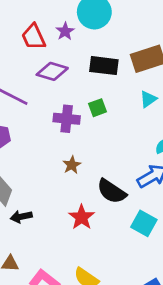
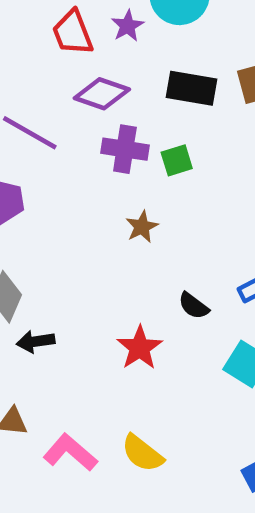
purple cross: (67, 119) -> (125, 149), moved
brown star: (72, 165) -> (142, 227), moved
black semicircle: (112, 191) -> (194, 306), size x0.6

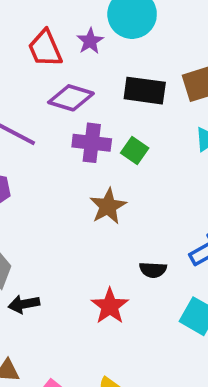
green square: (177, 160) -> (135, 151), turned -36
brown star: (142, 227) -> (108, 206), size x1.4
black semicircle: (194, 306) -> (153, 270), turned -32

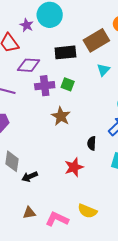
purple star: (90, 41) -> (27, 25), moved
black semicircle: (153, 270) -> (92, 143), turned 104
red star: (110, 306) -> (74, 167), turned 30

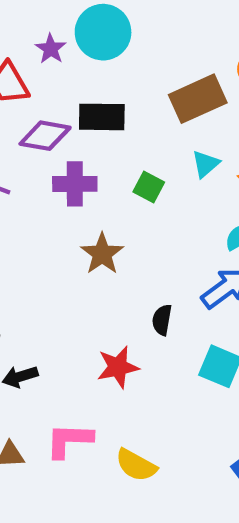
black rectangle: (65, 52) -> (102, 117), moved
green square: (68, 84) -> (149, 187), moved
pink L-shape: (57, 219) -> (69, 440), moved, turned -30

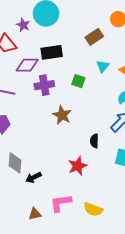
brown rectangle: (198, 99) -> (94, 37), size x0.7

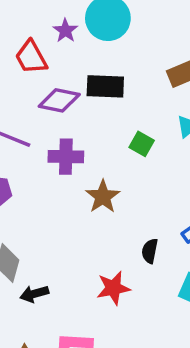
purple cross: (44, 85) -> (66, 157), moved

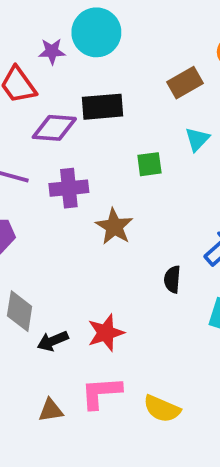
purple star: (65, 31) -> (52, 51), turned -30
green square: (142, 144) -> (149, 164), turned -30
red star: (113, 288) -> (106, 333), moved

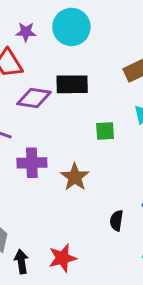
purple star: (52, 51) -> (26, 32), moved
purple cross: (69, 188) -> (32, 163), moved
black arrow: (53, 341) -> (21, 262), turned 100

